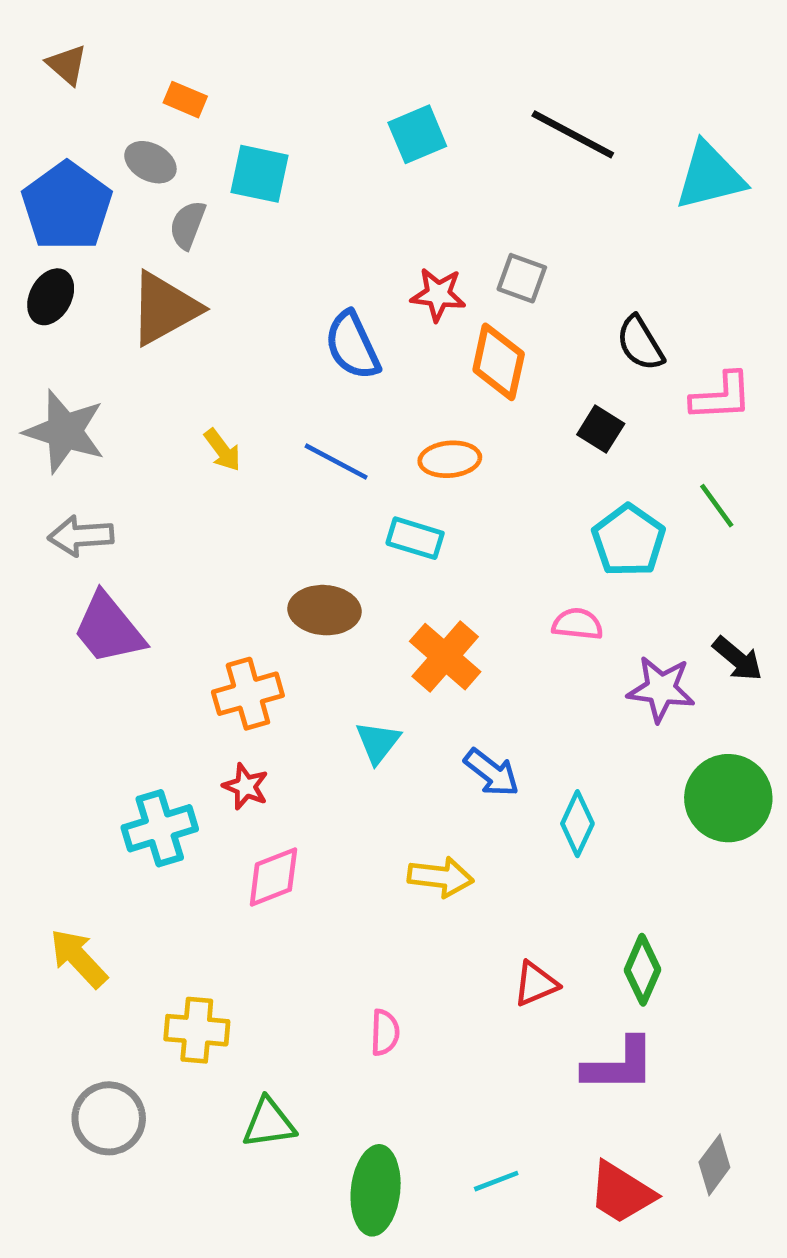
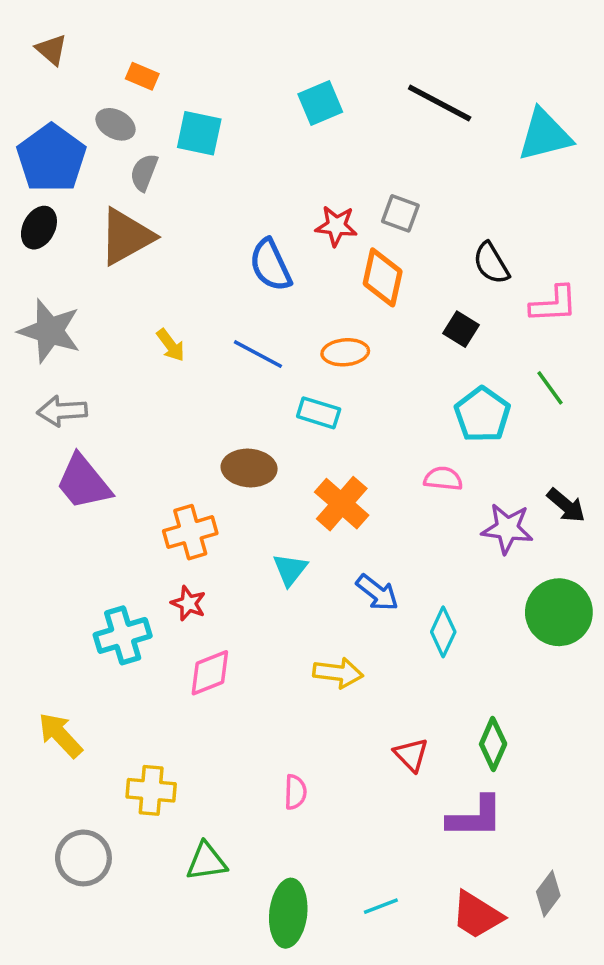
red triangle: (536, 984) -> (411, 755), turned -51

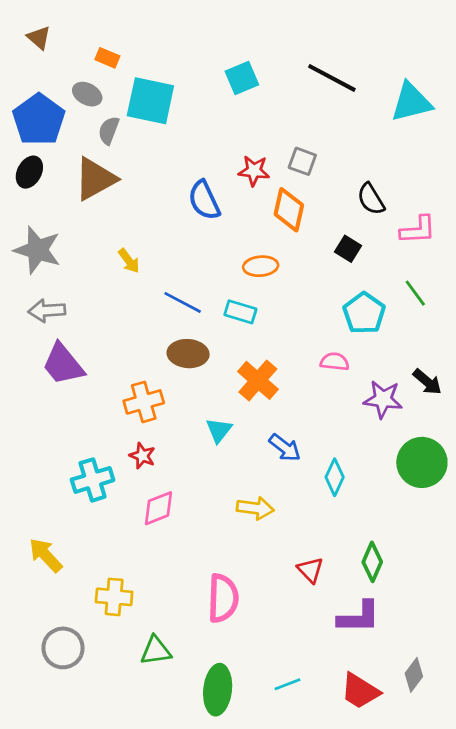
cyan square: (199, 133) -> (150, 101), size x1.4
blue line: (258, 354) -> (183, 302), moved
pink semicircle: (295, 792) -> (223, 598), size x1.8

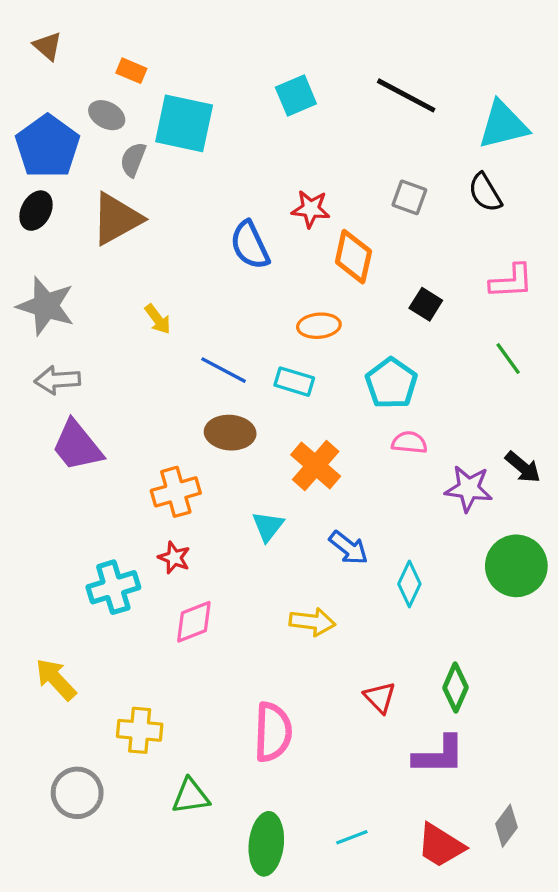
gray square: (302, 161) -> (409, 197), moved
black semicircle: (371, 199) -> (485, 192), moved
cyan pentagon: (364, 313) -> (391, 383), moved

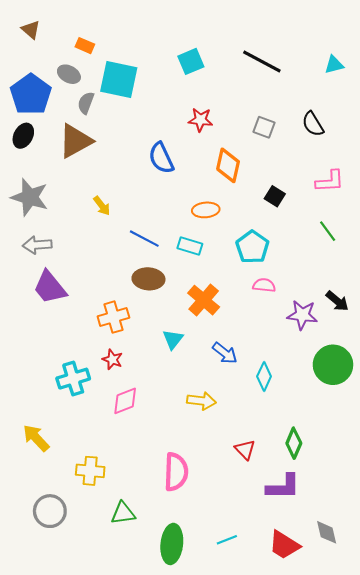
cyan triangle: (503, 125) -> (334, 65), moved, size x0.6
red star: (311, 209) -> (200, 120), moved
gray diamond: (506, 826) -> (327, 532), turned -50

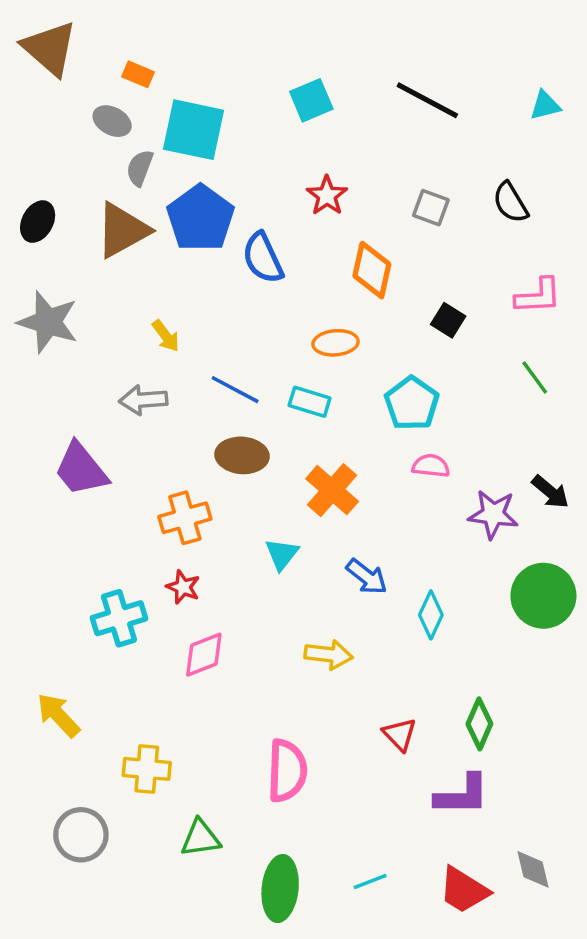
brown triangle: (31, 30) -> (50, 48), size x1.8
blue pentagon: (31, 94) -> (200, 218), moved
red star: (200, 120) -> (327, 196), turned 30
gray arrow: (37, 245) -> (143, 400), moved

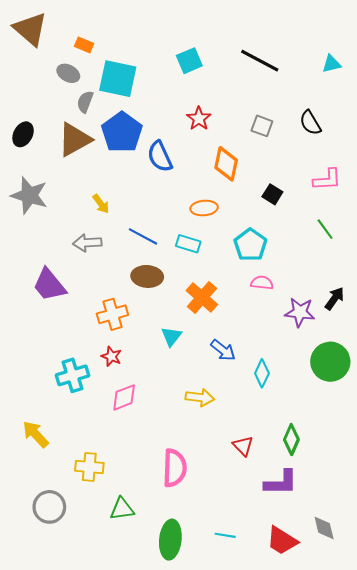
black arrow: (550, 492) -> (335, 299), turned -95
cyan line: (370, 882) -> (225, 535), turned 30

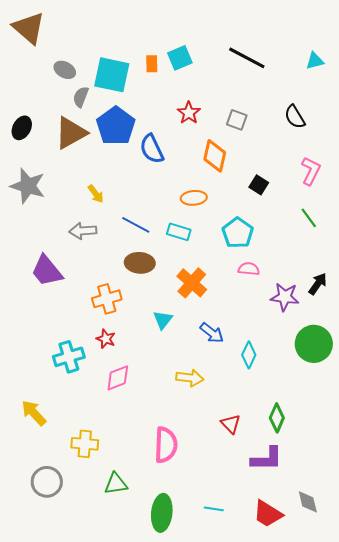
orange rectangle: (84, 45) -> (152, 64), moved, turned 66
gray square: (262, 126) -> (237, 120), moved
pink L-shape: (327, 180) -> (311, 171), turned -60

